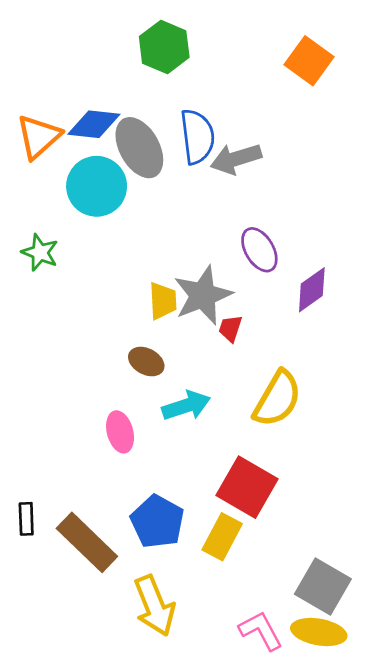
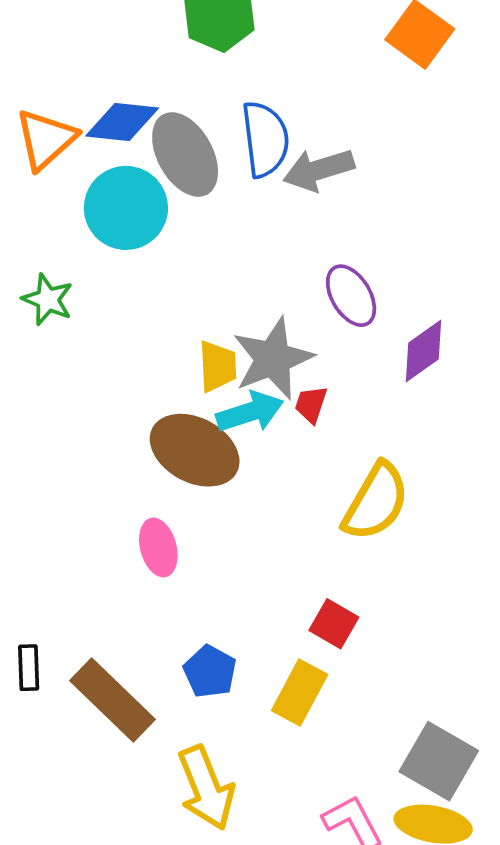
brown ellipse: (146, 362) -> (195, 450), size x1.8
cyan arrow: (186, 406) -> (250, 412), moved
red square: (247, 487) -> (334, 624), size x0.6
blue pentagon: (157, 522) -> (210, 671), size x0.7

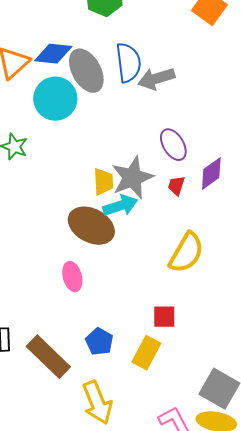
red trapezoid: (311, 404) -> (176, 186), moved
red square: (334, 624) -> (164, 317), turned -30

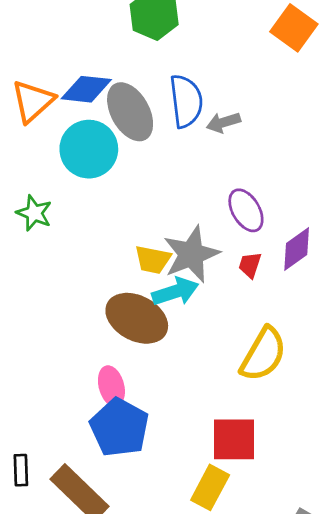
gray arrow: (156, 79) -> (223, 122), size x0.7
yellow trapezoid: (103, 182) -> (153, 260), turned 104
red square: (164, 317) -> (234, 439), size x1.5
blue pentagon: (99, 342) -> (119, 427), moved, size x1.6

